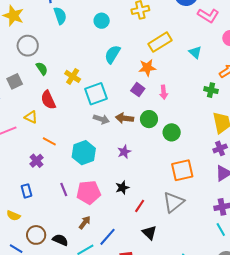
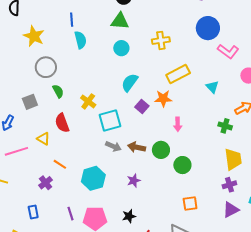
purple square: (138, 90) -> (142, 107), moved
orange square: (182, 170) -> (190, 203), size x0.7

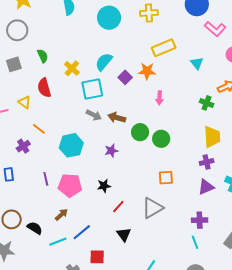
cyan circle: (121, 48) -> (109, 18), size x1.5
gray circle: (46, 67) -> (17, 30), moved
cyan semicircle: (130, 83) -> (104, 62), moved
green circle: (161, 150) -> (140, 132), moved

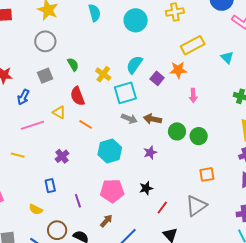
orange line: (39, 129) -> (86, 124), moved
purple line: (46, 179) -> (78, 201), moved

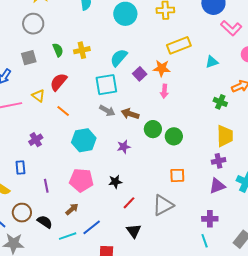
cyan triangle: (227, 57) -> (212, 62), turned 48
yellow cross: (103, 74) -> (82, 50), moved, turned 35
pink arrow: (193, 95) -> (164, 91), moved
red semicircle: (78, 96) -> (58, 82), turned 54

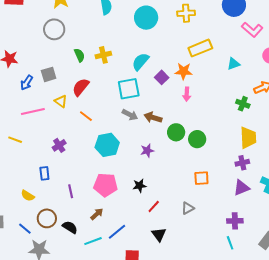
gray square: (29, 58) -> (49, 74), moved
gray triangle: (163, 205) -> (188, 208), size x0.6

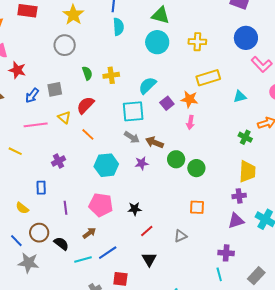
purple star: (147, 151) -> (142, 163), moved

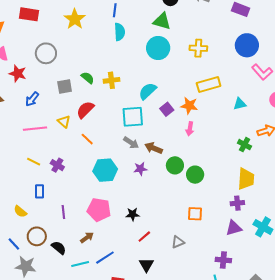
gray circle: (65, 45) -> (46, 53), moved
green semicircle: (87, 73) -> (88, 78), turned -32
gray square: (55, 89) -> (65, 86), moved
yellow line: (15, 151) -> (34, 162), moved
purple cross: (58, 161) -> (57, 165), turned -32

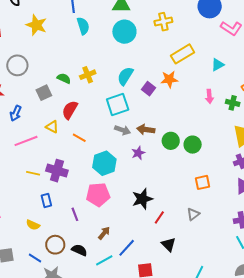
pink arrow: (190, 129) -> (209, 96), moved
purple cross: (57, 165) -> (57, 171), size x1.5
pink pentagon: (99, 210) -> (98, 195), moved
black star: (133, 214) -> (142, 199), size x1.5

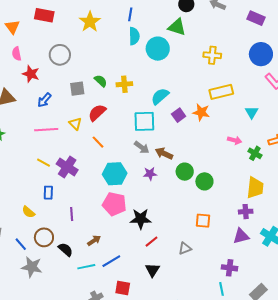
cyan circle: (124, 32) -> (158, 49), moved
cyan triangle: (218, 65) -> (252, 112), turned -48
pink arrow: (209, 96) -> (235, 140), turned -88
pink pentagon: (98, 195) -> (114, 204), moved

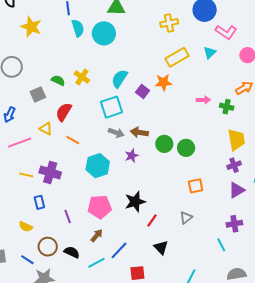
yellow cross: (212, 55) -> (169, 23), moved
yellow cross: (124, 84) -> (82, 77), turned -35
cyan triangle: (252, 112) -> (210, 53), moved, turned 32
pink pentagon: (114, 204) -> (100, 207), moved
cyan line: (221, 289) -> (221, 245), moved

